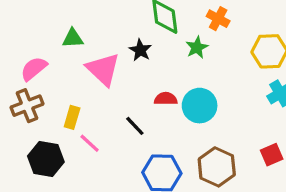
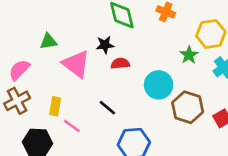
green star: (197, 47) -> (189, 55), moved
black star: (140, 50) -> (105, 45), turned -30
red semicircle: (166, 99) -> (120, 63), moved
brown hexagon: (217, 167) -> (188, 107), moved

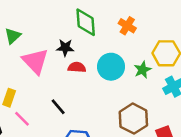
green triangle: (48, 41) -> (13, 36), turned -42
cyan circle: (159, 85) -> (111, 67), moved

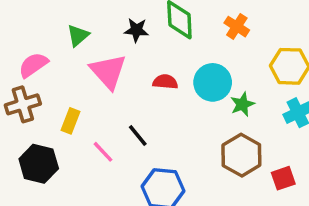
black star: (65, 48) -> (136, 30), moved
green star: (143, 70) -> (242, 104), moved
pink line: (22, 119) -> (103, 152), moved

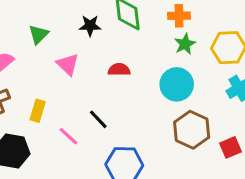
orange cross: (237, 27) -> (179, 16), turned -30
pink triangle: (108, 71) -> (68, 64), size x0.7
cyan circle: (213, 82) -> (177, 84), moved
green star: (242, 104) -> (185, 44), moved

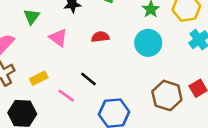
yellow rectangle: (38, 111) -> (39, 78), turned 54
brown hexagon: (192, 130) -> (167, 96), moved

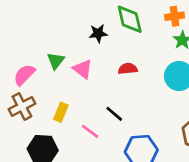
green triangle: (32, 17) -> (56, 61), moved
yellow rectangle: (39, 78) -> (61, 112), turned -42

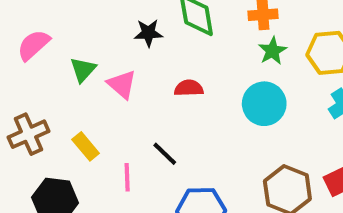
pink semicircle: (24, 75) -> (33, 45), moved
yellow rectangle: (61, 112) -> (86, 146), turned -66
pink line: (90, 131) -> (127, 177), turned 48

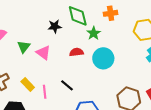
green star: (272, 51) -> (94, 33), moved
cyan circle: (264, 104) -> (103, 58), moved
pink line: (127, 177) -> (45, 92), moved

